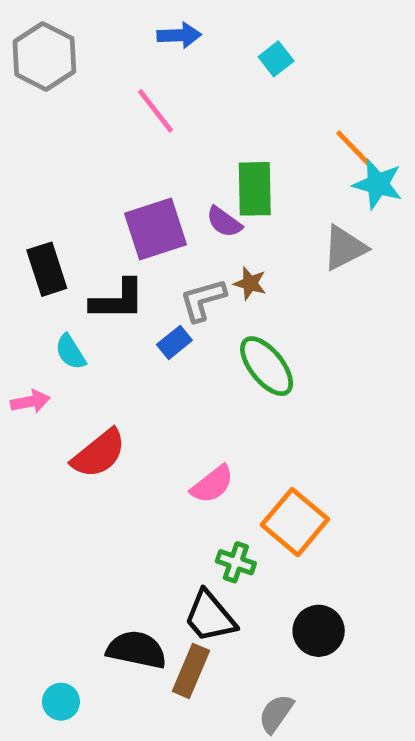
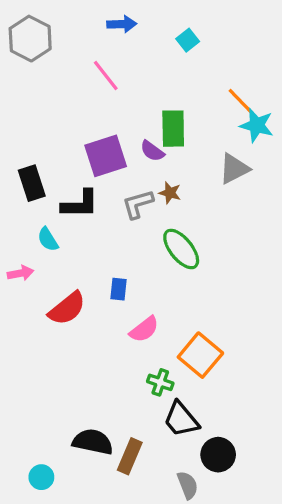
blue rectangle: (174, 342) -> (119, 289), moved, turned -45
black trapezoid: (210, 617) -> (181, 419), moved
black circle: (319, 631) -> (218, 455), moved
gray semicircle: (276, 714) -> (188, 485), turned 124

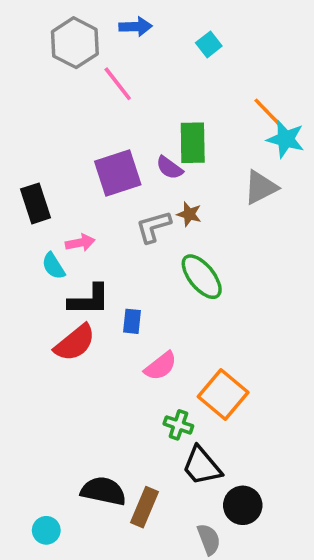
gray hexagon: (30, 39) -> (75, 43), moved
black L-shape: (80, 204) -> (89, 300), moved
pink arrow: (21, 273) -> (80, 243), moved

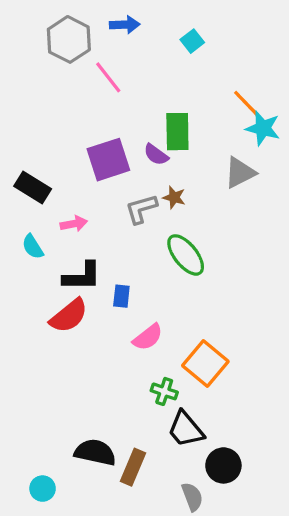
black rectangle: (36, 203) -> (33, 187), turned -40
cyan semicircle: (53, 266) -> (33, 247), moved

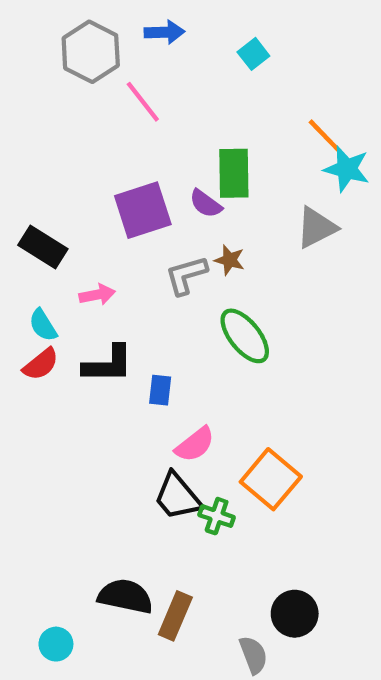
red semicircle: (69, 316) -> (41, 364), moved, size x0.7
black trapezoid: (186, 429) -> (177, 497), moved

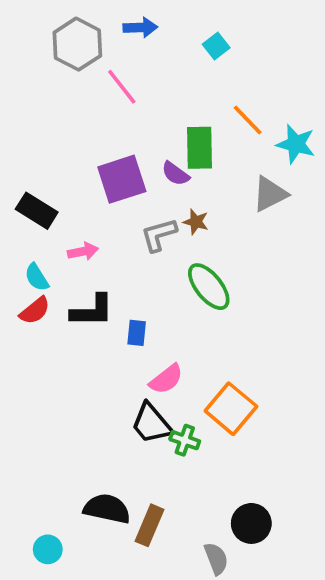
orange line: (325, 136) -> (248, 120), moved

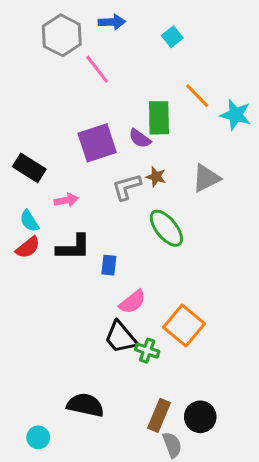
gray triangle: (270, 194) -> (206, 178), moved
brown rectangle: (150, 525) -> (159, 415), moved

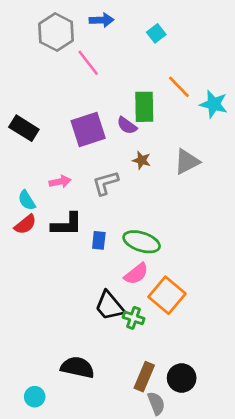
black rectangle: (29, 168) -> (24, 128), moved
gray L-shape: (127, 187) -> (105, 183), moved
green ellipse: (166, 228) -> (142, 242), moved, turned -33
pink semicircle: (132, 302) -> (136, 274), moved

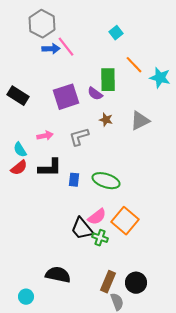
blue arrow: (101, 20) -> (51, 49), moved
cyan square: (156, 33) -> (116, 33), moved
pink semicircle: (136, 274) -> (97, 217), moved

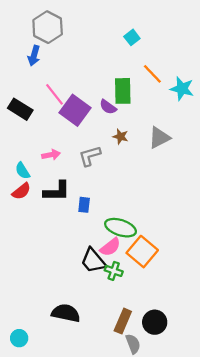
pink line: (66, 47) -> (54, 94), moved
blue arrow: (51, 49) -> (34, 56), moved, turned 108
purple square: (66, 97) -> (75, 110), turned -36
green ellipse: (106, 181) -> (121, 228), moved
cyan circle: (26, 297) -> (19, 338), moved

